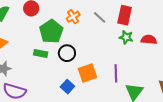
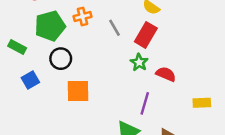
green rectangle: (41, 53) -> (17, 47), moved
purple line: (116, 73) -> (145, 103), moved
blue square: (67, 87) -> (30, 80), moved

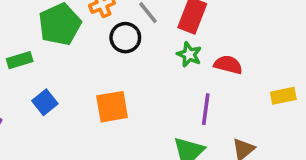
green rectangle: (17, 47) -> (20, 60), turned -36
black circle: (61, 59) -> (125, 38), moved

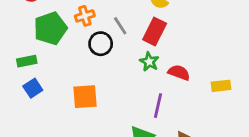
green rectangle: (20, 60) -> (27, 61), moved
yellow rectangle: (283, 96) -> (221, 86), moved

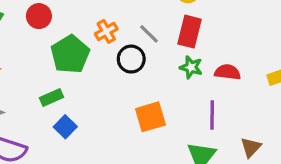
orange square: (85, 97) -> (150, 117), moved

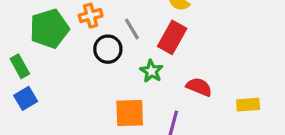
green star: (191, 67) -> (151, 71), moved
green rectangle: (52, 98) -> (20, 66), turned 70
orange square: (150, 117) -> (130, 113), moved

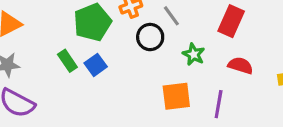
red rectangle: (172, 37) -> (231, 21), moved
blue square: (26, 98) -> (96, 65), moved

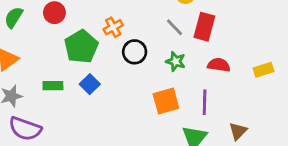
gray line: (171, 16) -> (175, 27), moved
green rectangle: (67, 61) -> (53, 86), moved, turned -48

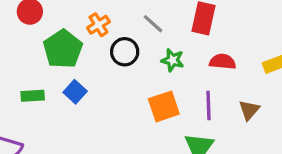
gray line: (175, 27) -> (153, 24), moved
brown triangle: (238, 131) -> (249, 110), moved

